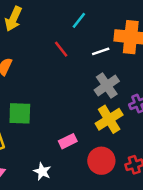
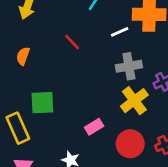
red line: (61, 49) -> (72, 42), moved
gray cross: (107, 86) -> (129, 66), turned 30

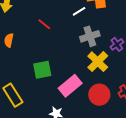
green square: (42, 103) -> (42, 70), moved
pink rectangle: (94, 127) -> (70, 86), size x1.6

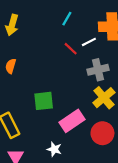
red line: (44, 24) -> (71, 49), moved

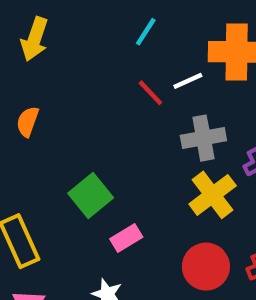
green square: (44, 101) -> (91, 195), turned -36
pink rectangle: (72, 121) -> (126, 238), moved, size x0.6

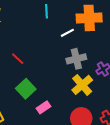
cyan line: (146, 32) -> (47, 11), turned -32
red line: (150, 93) -> (18, 59), moved

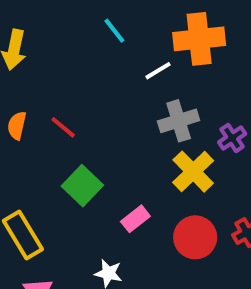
cyan line: (47, 11) -> (114, 31), turned -32
pink rectangle: (43, 107) -> (135, 219), moved

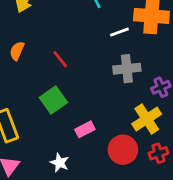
red line: (63, 127) -> (60, 59), moved
yellow cross: (193, 172) -> (147, 119), moved

